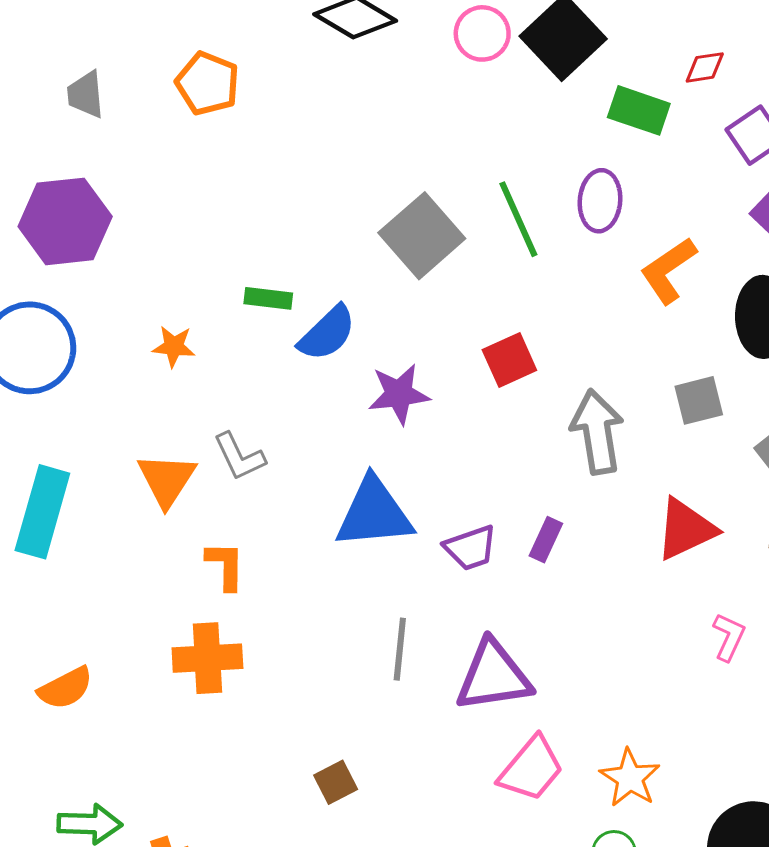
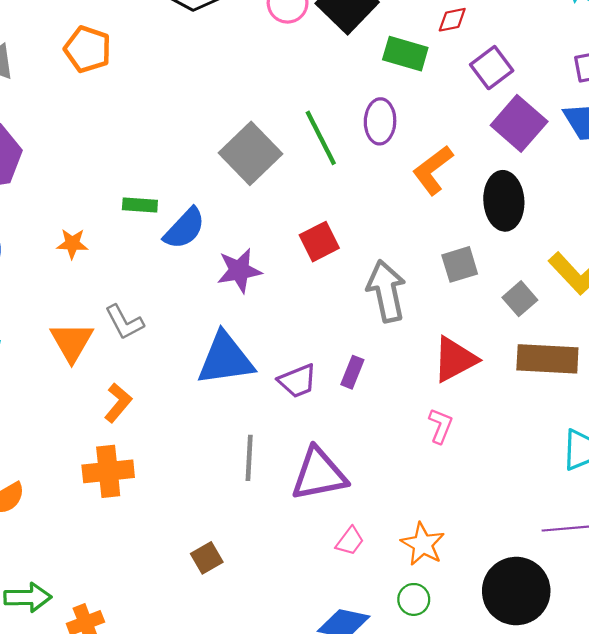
orange L-shape: (225, 566) -> (118, 403), turned 42
pink L-shape: (729, 637) -> (441, 426), moved
pink trapezoid: (531, 769) -> (350, 541), size x0.6

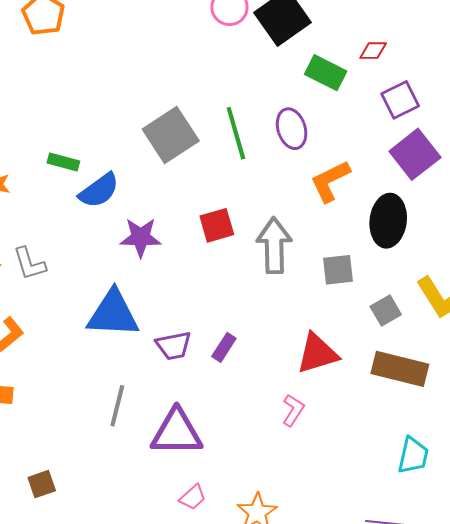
purple ellipse: (380, 121) -> (292, 129), turned -30
gray arrow: (386, 291) -> (274, 245), moved
brown square: (207, 558) -> (42, 484), moved

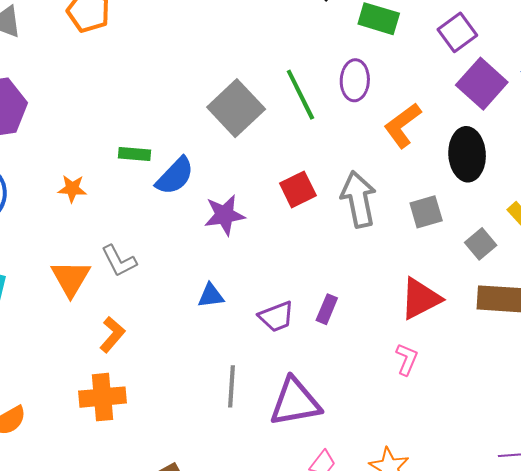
purple ellipse: (292, 129) -> (355, 80), turned 30
blue triangle: (113, 314) -> (211, 296), size x0.5

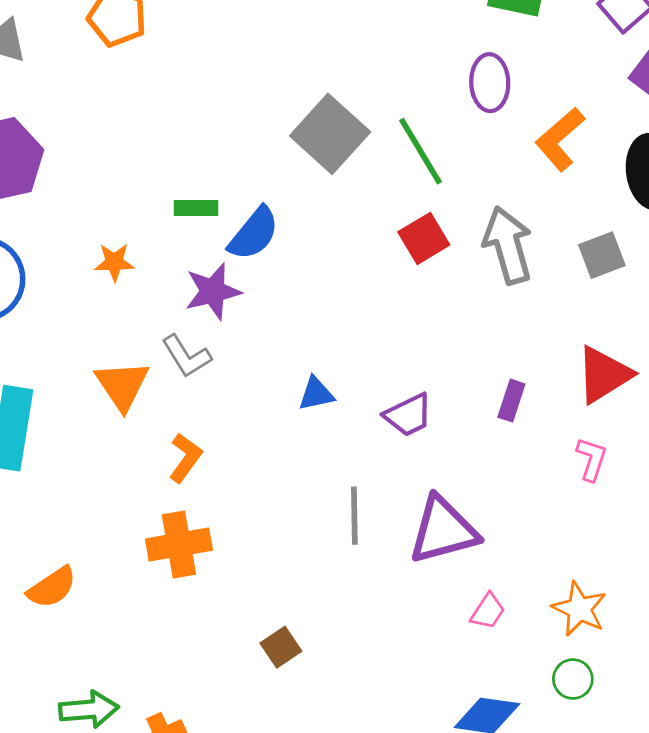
green line: (300, 95) -> (421, 151), moved
purple star: (225, 215) -> (213, 291), moved
purple rectangle: (327, 309) -> (511, 401), moved

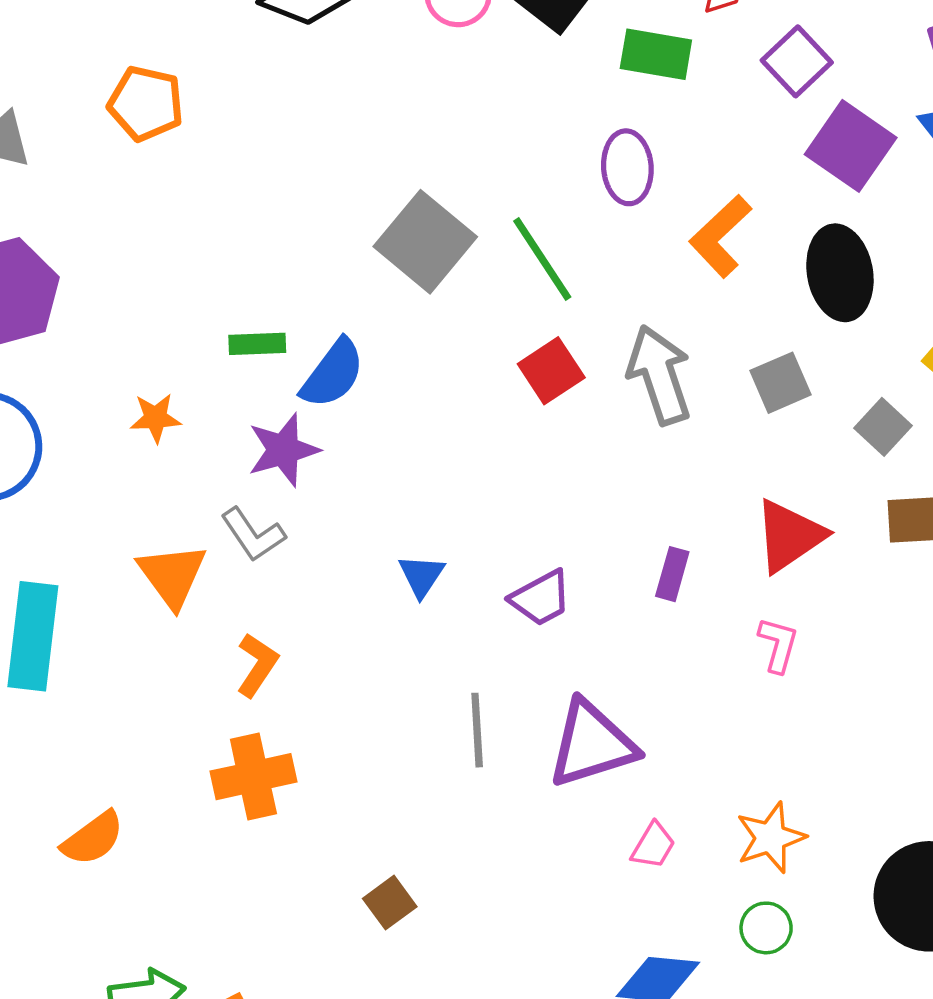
blue triangle: (316, 394) -> (421, 576), turned -42
orange star: (579, 609) -> (771, 838), turned 30

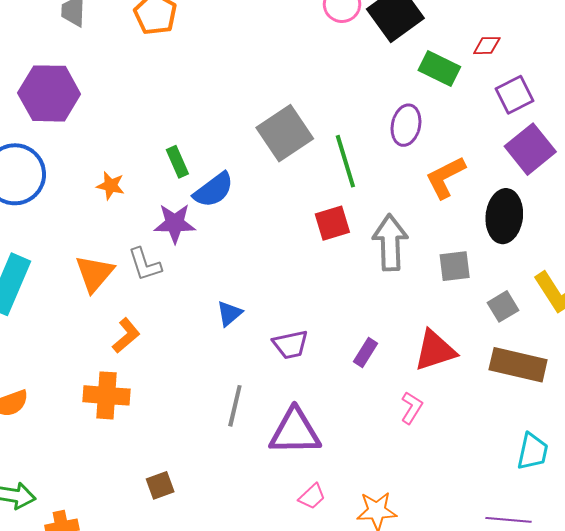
green rectangle: (257, 344) -> (177, 162), turned 52

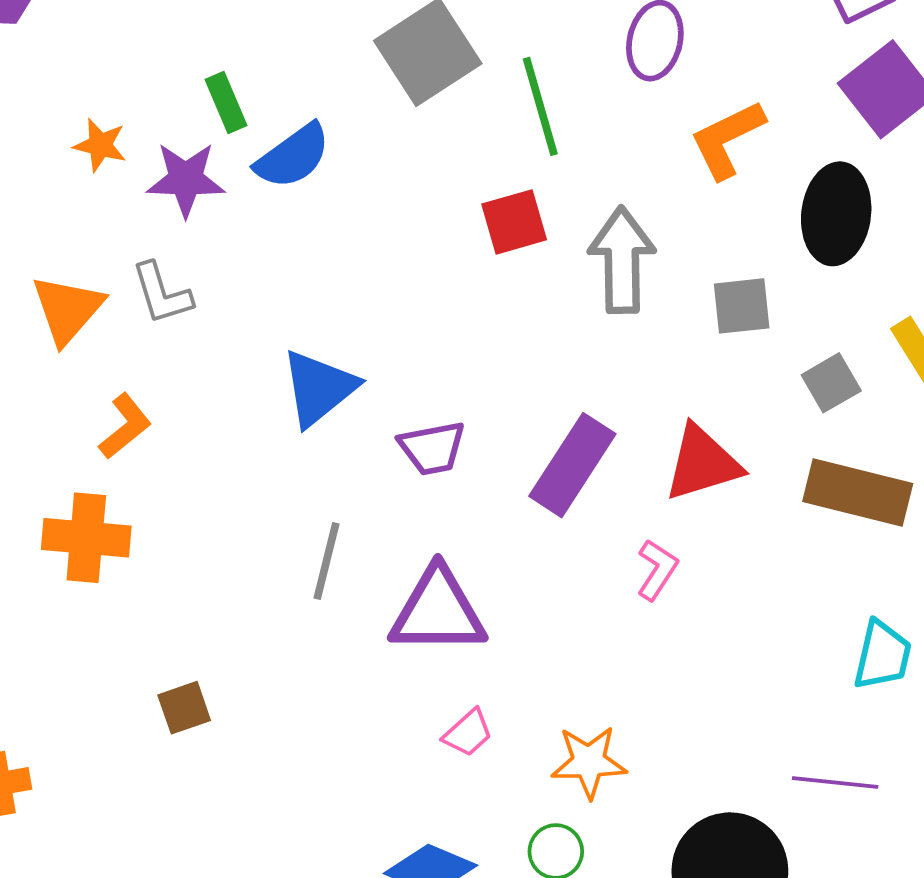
purple star: (175, 223) -> (186, 179), moved
blue triangle: (229, 313) -> (319, 388), size x1.6
purple rectangle: (366, 353) -> (572, 465), size x1.8

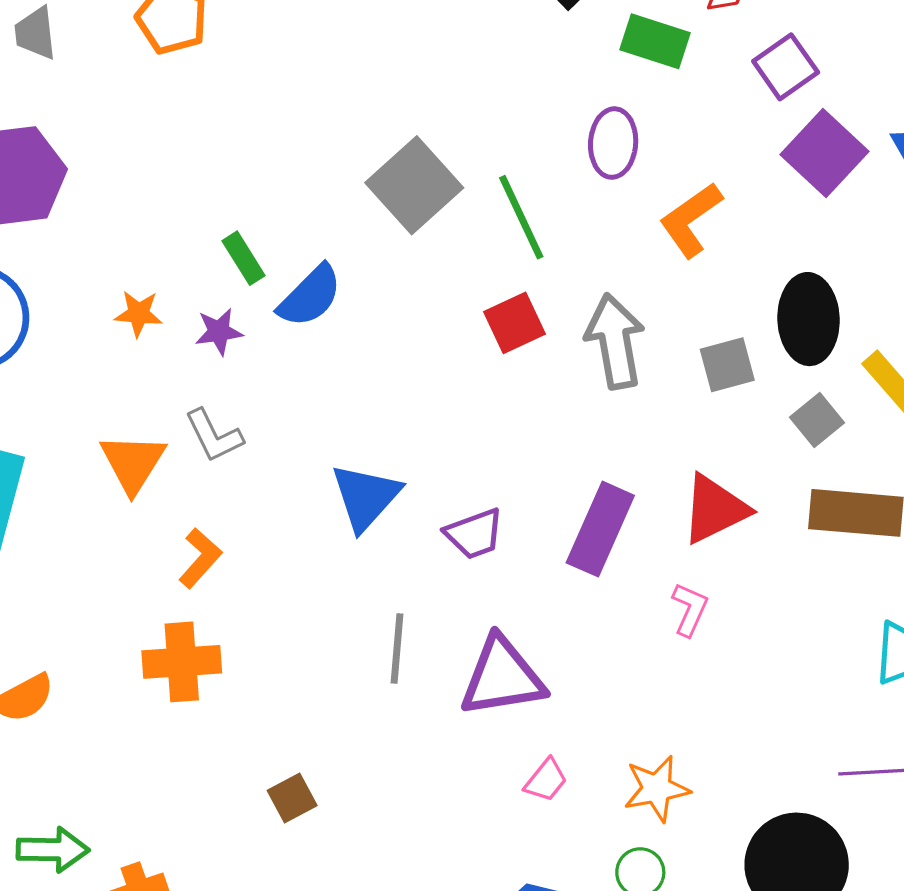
purple star: (186, 179) -> (219, 332), size x0.7
black ellipse: (836, 214) -> (809, 319), moved

